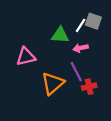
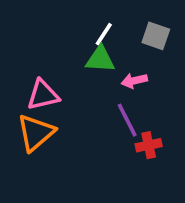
white line: (81, 25) -> (104, 34), moved
orange triangle: (53, 83) -> (36, 133), moved

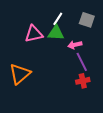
pink triangle: (43, 95) -> (34, 34), moved
purple line: (127, 120) -> (82, 62), moved

